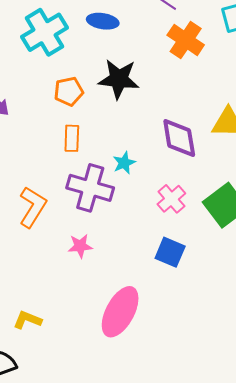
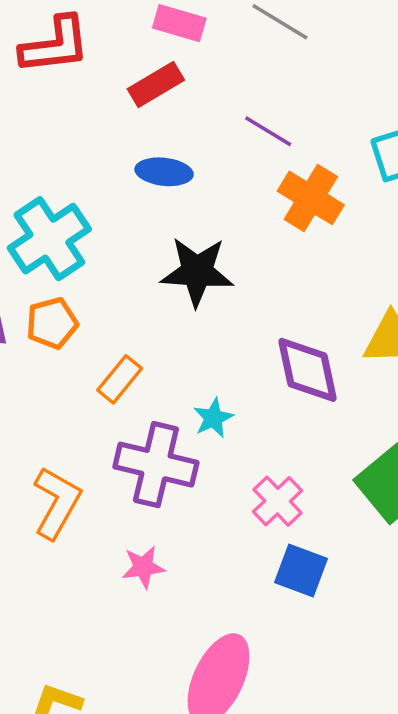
cyan cross: (44, 32) -> (49, 239), moved
orange pentagon: (69, 91) -> (52, 323), moved
orange rectangle: (72, 138) -> (120, 379), turned 40
pink cross: (171, 199) -> (278, 501), moved

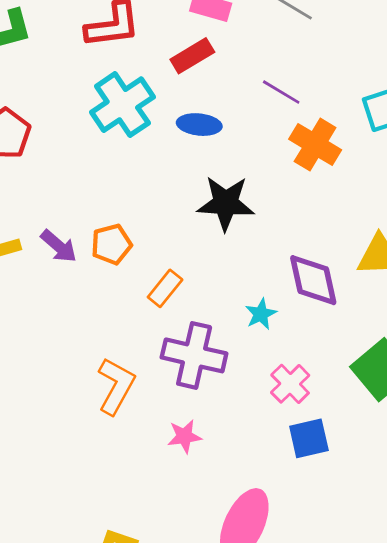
cyan cross: (49, 239) -> (122, 105), moved
cyan star: (213, 418) -> (261, 314), moved
blue square: (301, 570) -> (309, 438), turned -33

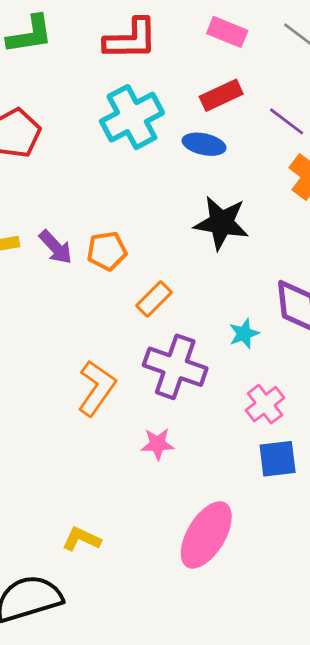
red rectangle: (192, 56) -> (221, 95), moved

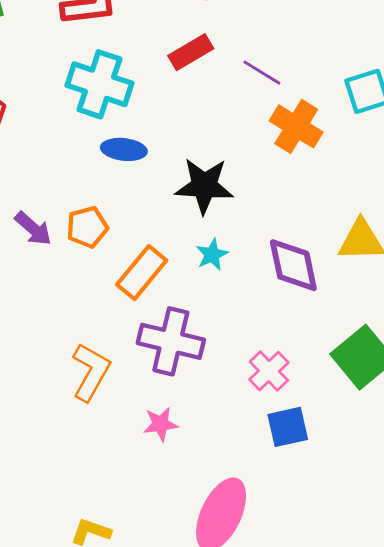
cyan cross: (132, 117) -> (99, 84), turned -38
blue ellipse: (204, 144) -> (124, 149), moved
orange rectangle: (154, 299) -> (142, 273), size x1.4
cyan star: (244, 334) -> (212, 255), moved

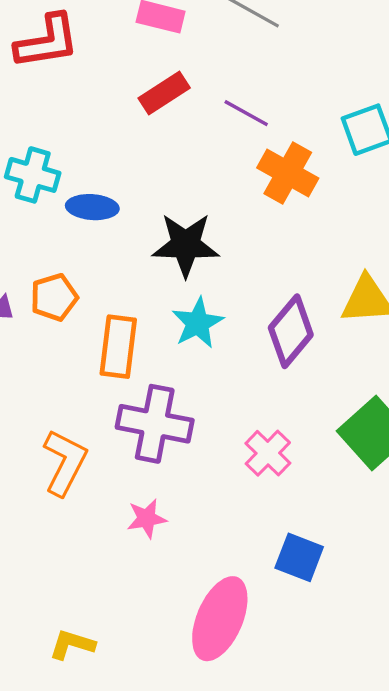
cyan cross: (99, 84) -> (33, 175), moved, size x0.7
cyan star: (212, 255) -> (198, 323), size x1.4
purple diamond: (293, 265) -> (291, 331), turned 54
orange rectangle: (142, 273) -> (118, 347), turned -30
blue square: (288, 427) -> (299, 557), moved, turned 36

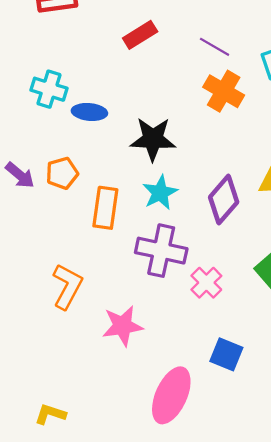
purple line: (246, 113) -> (215, 47), moved
purple cross: (155, 424) -> (161, 251), moved
pink star: (147, 519) -> (123, 326), size x1.5
yellow L-shape: (72, 644) -> (50, 414), moved

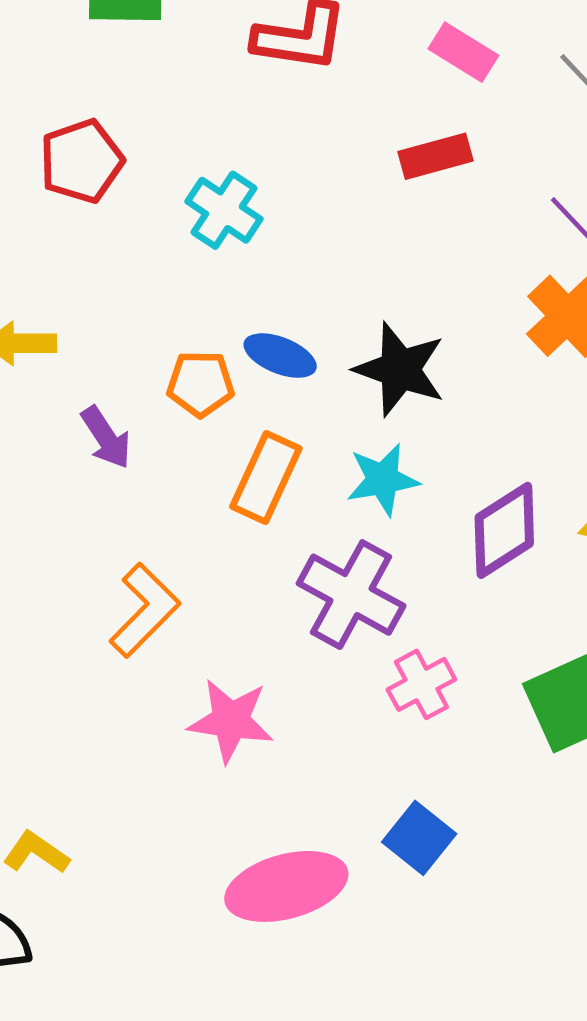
blue ellipse: (89, 112) -> (280, 356), moved
purple arrow: (20, 175) -> (106, 438), moved
pink ellipse: (171, 395) -> (286, 886), turned 34

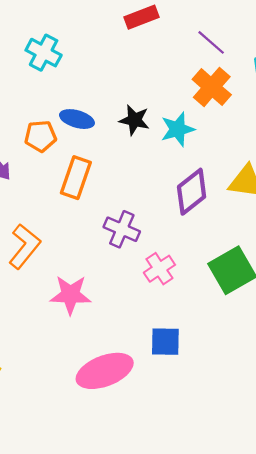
black star: (400, 369) -> (134, 120), size x0.7
cyan star: (383, 480) -> (178, 129), moved
purple cross: (351, 595) -> (122, 229), size x0.7
blue square: (419, 838) -> (165, 342), turned -32

